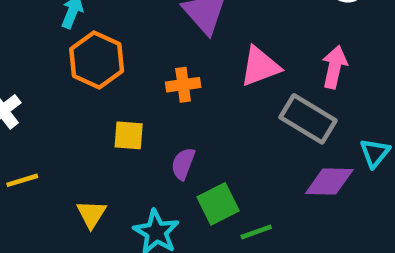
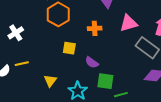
purple semicircle: (183, 164) -> (92, 62), turned -80
green square: (218, 204) -> (105, 81), turned 30

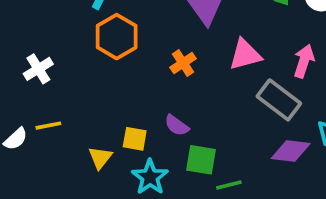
orange cross: (95, 28) -> (183, 63), turned -32
yellow square: (69, 48) -> (135, 139), moved

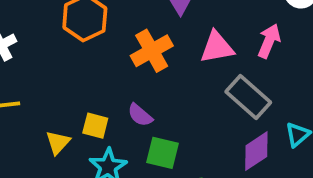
pink arrow: (304, 61) -> (269, 41), moved
orange cross: (183, 63) -> (152, 51), size x1.5
purple diamond: (291, 151) -> (256, 151), turned -45

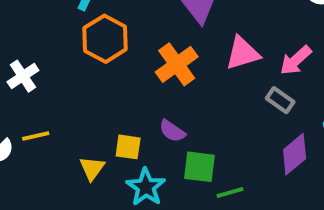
pink arrow: (269, 41) -> (296, 60), moved, turned -148
gray rectangle: (248, 97) -> (280, 100), size x0.6

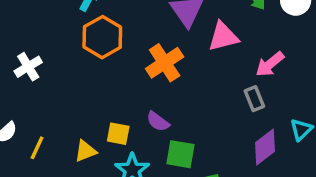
pink triangle: (243, 53) -> (223, 37), moved
gray rectangle: (280, 100) -> (254, 99), turned 30
yellow line: (36, 136) -> (37, 148), moved, turned -55
yellow triangle: (92, 168) -> (85, 151), turned 30

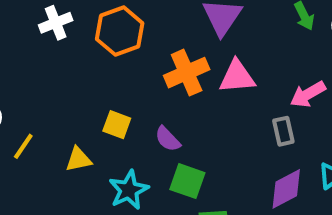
pink triangle: (223, 37) -> (237, 77), moved
white cross: (28, 67) -> (56, 23), moved
yellow square: (118, 134) -> (117, 125), moved

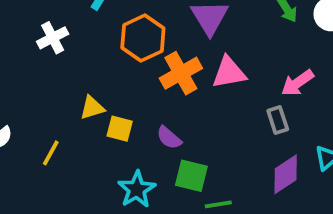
orange hexagon: (120, 31) -> (143, 38), moved
yellow line: (23, 146) -> (51, 153), moved
yellow triangle: (78, 159) -> (92, 108), moved

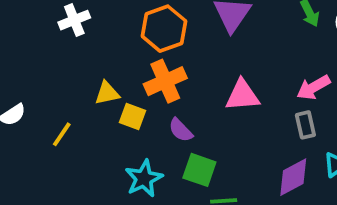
orange cross: (181, 73) -> (165, 81), moved
pink triangle: (229, 73) -> (242, 95), moved
gray rectangle: (278, 120) -> (305, 125), moved

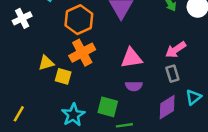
purple semicircle: (181, 130) -> (134, 86), moved, turned -42
yellow line: (62, 134) -> (19, 114), moved

